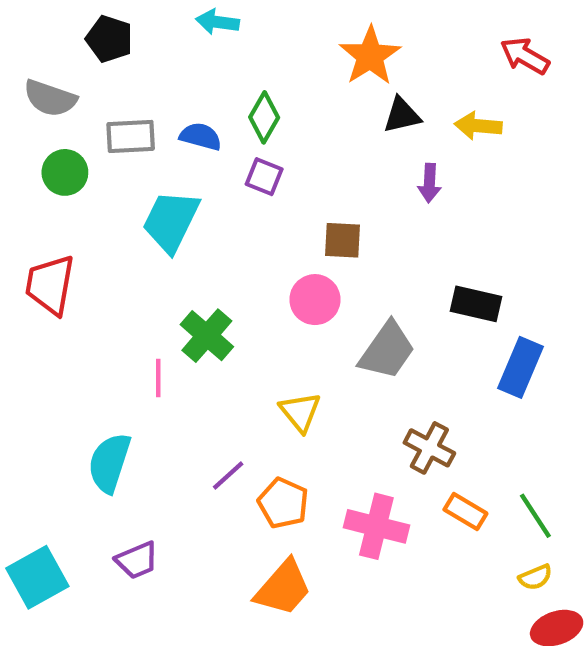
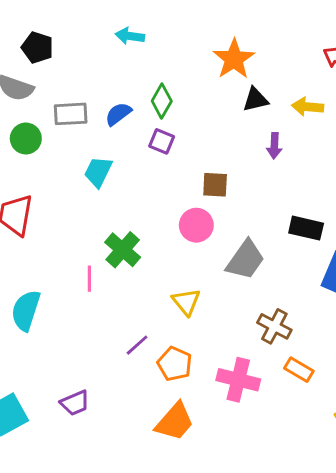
black pentagon: (109, 39) -> (37, 47), moved
blue semicircle: (201, 136) -> (118, 114), turned -52
cyan trapezoid: (171, 221) -> (98, 172), size x0.7
cyan semicircle: (109, 463) -> (26, 310), moved

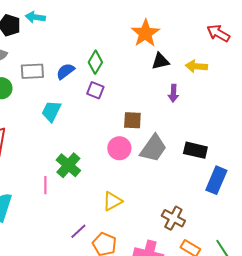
cyan arrow: (130, 36) -> (35, 17), moved
gray trapezoid: (245, 260) -> (153, 148), moved
yellow triangle: (186, 302) -> (112, 201), turned 40

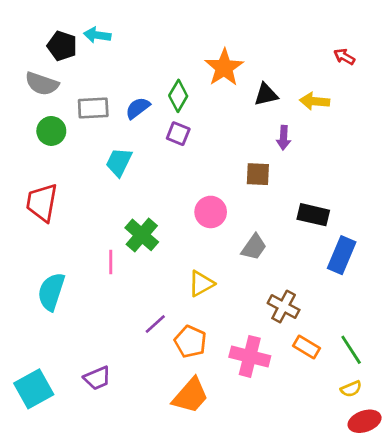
orange star: (145, 33) -> (224, 68), moved
red arrow: (218, 33) -> (344, 57), size x0.7
brown square: (132, 120) -> (258, 174), moved
gray trapezoid: (153, 148) -> (254, 247), moved, size x0.7

